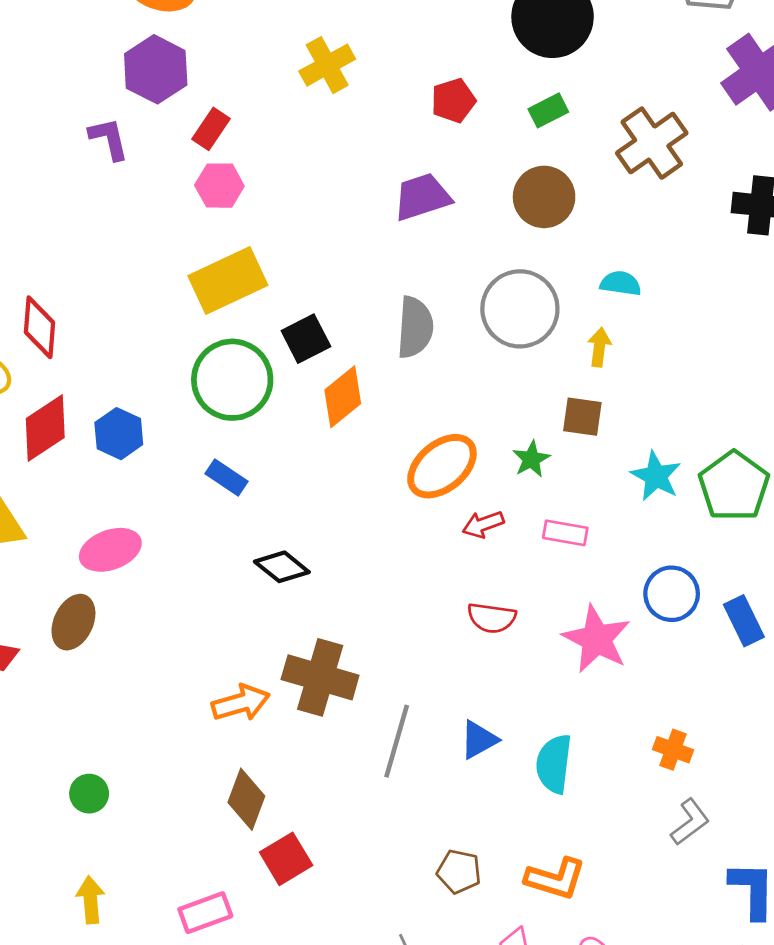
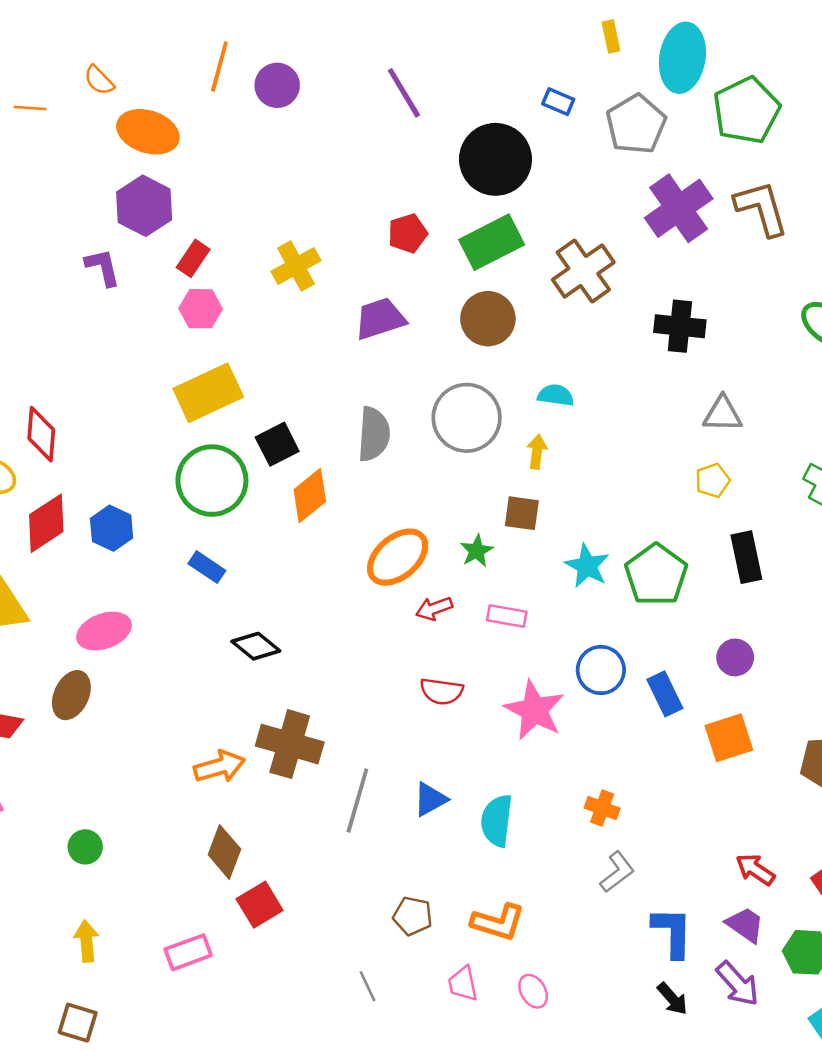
yellow cross: (327, 65) -> (296, 266), moved
green rectangle: (548, 110) -> (492, 242), size x1.8

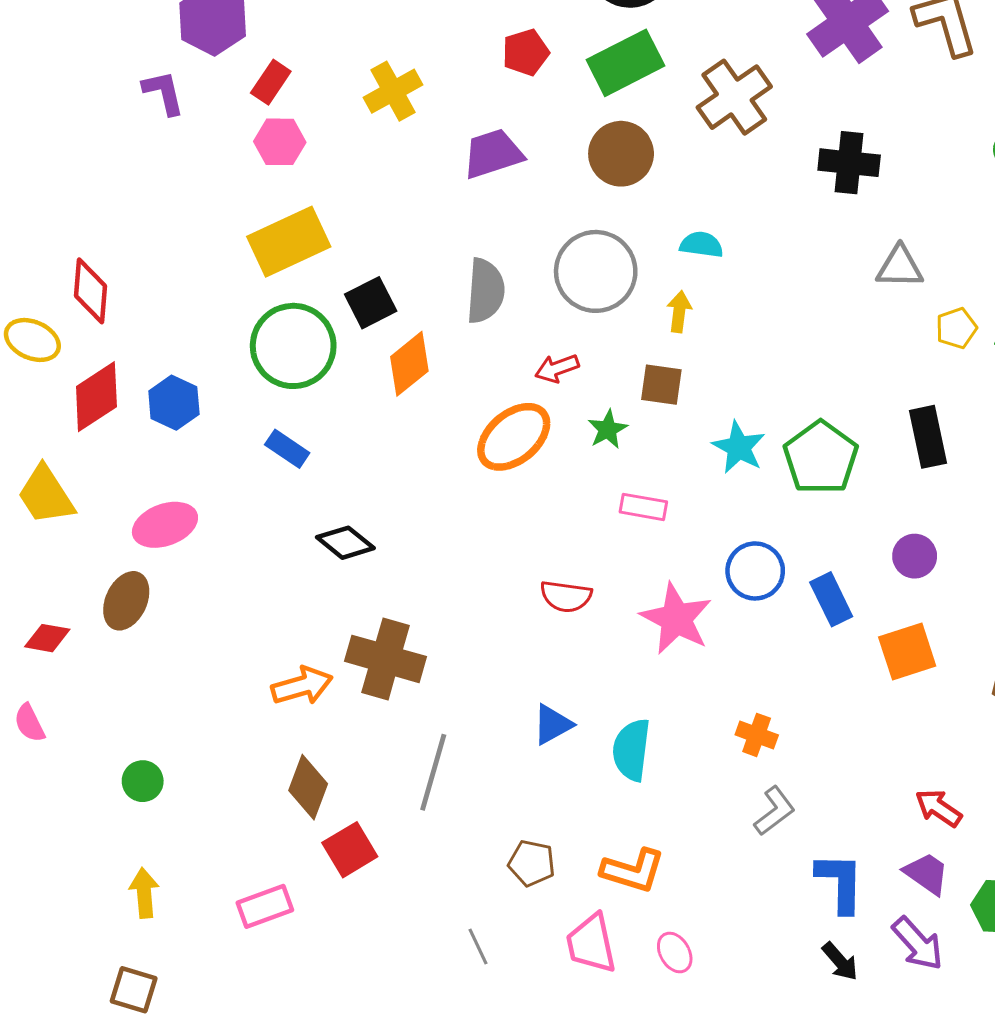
yellow pentagon: (713, 481) -> (956, 328), moved
red arrow: (434, 609) -> (557, 368), moved
gray line: (357, 800) -> (433, 772), moved
pink trapezoid: (463, 984) -> (591, 944), size x1.4

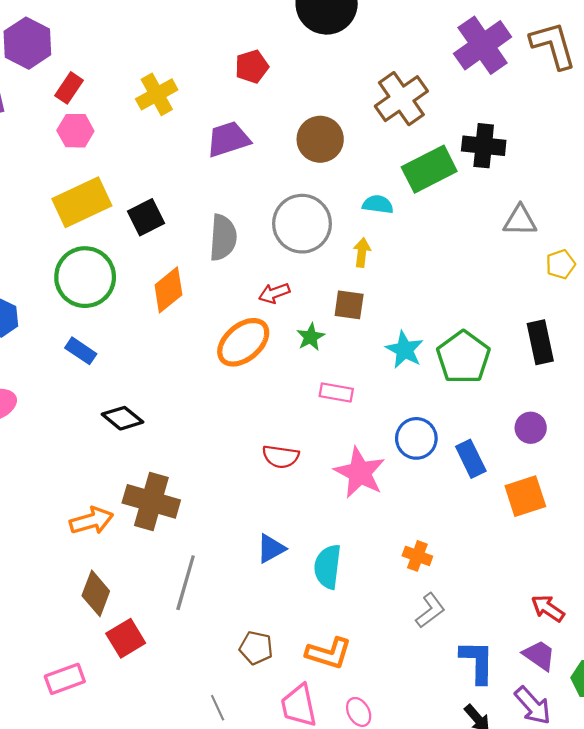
green rectangle: (626, 63) -> (429, 169), moved
black square: (371, 303) -> (146, 217), moved

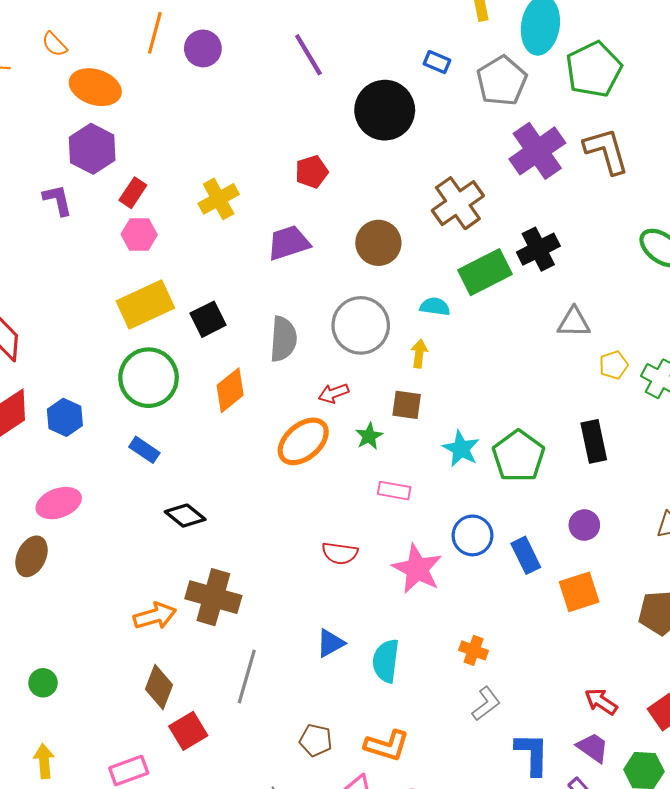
black cross: (484, 146) -> (538, 249), turned -33

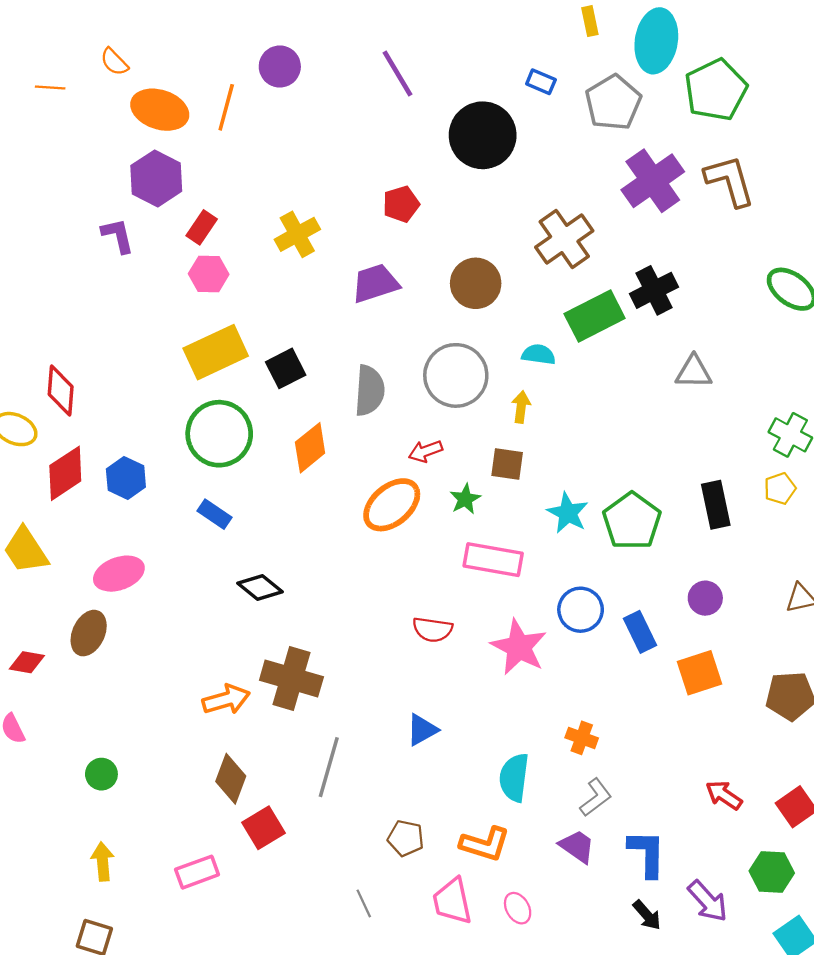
orange line: (155, 33) -> (226, 107), moved
yellow pentagon: (614, 365) -> (780, 488), moved
pink rectangle: (394, 491) -> (493, 560), size x1.6
cyan semicircle: (386, 661) -> (514, 778), moved
purple trapezoid: (593, 748) -> (577, 846), moved

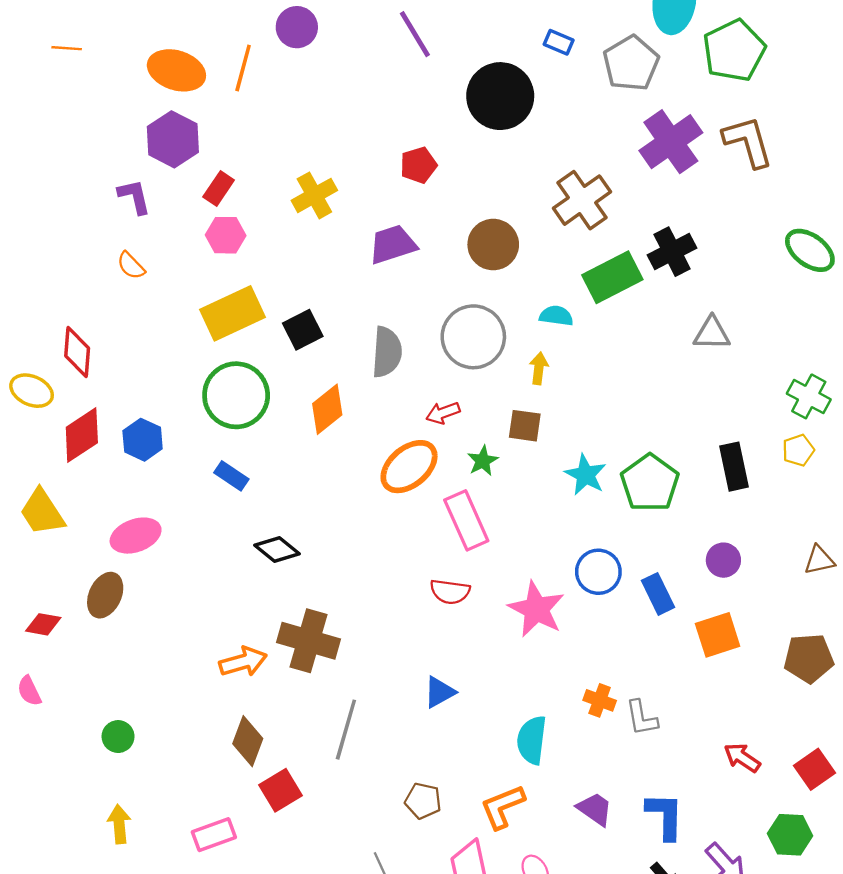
orange semicircle: (114, 62) -> (131, 266), moved
pink rectangle: (493, 560) -> (466, 520), moved, turned 56
gray L-shape: (596, 797) -> (642, 718), moved, turned 117
orange L-shape: (485, 844) -> (503, 807), turned 141

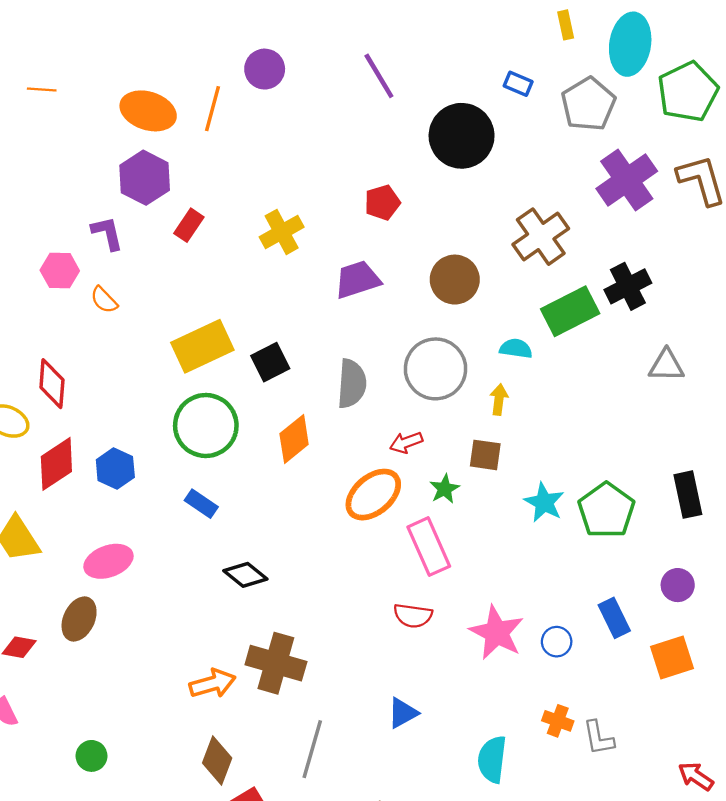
pink hexagon: (226, 235) -> (60, 270), moved
blue circle: (598, 572) -> (557, 642), moved, size x0.7

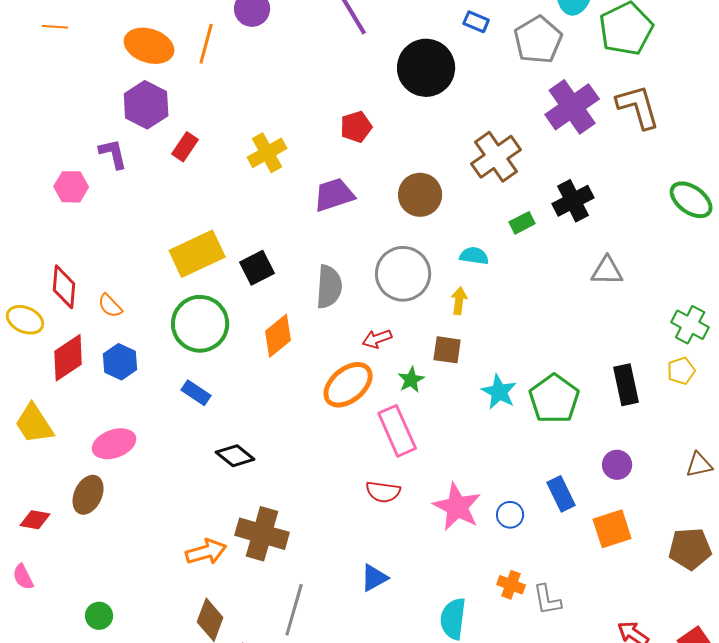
orange semicircle: (104, 300) -> (110, 306), moved
green rectangle: (570, 311) -> (522, 223), size x0.5

